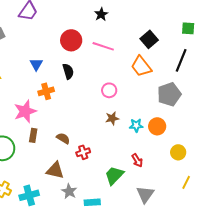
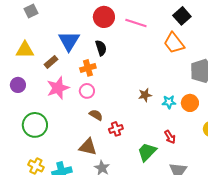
blue triangle: (36, 64) -> (69, 41), size x1.6
pink circle: (109, 90) -> (87, 91), moved
orange cross: (46, 91) -> (88, 68), moved
brown rectangle: (33, 135) -> (51, 62), moved, turned 40

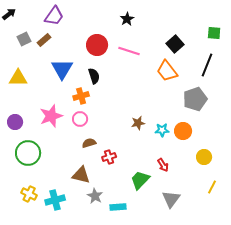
brown rectangle: (51, 62) -> (44, 40), moved
purple circle: (18, 85) -> (15, 122), moved
brown semicircle: (96, 115) -> (89, 143), turned -48

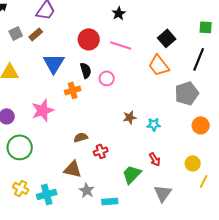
pink circle: (80, 119) -> (107, 78), moved
orange circle: (183, 131) -> (201, 125), moved
yellow circle: (204, 157) -> (193, 163), moved

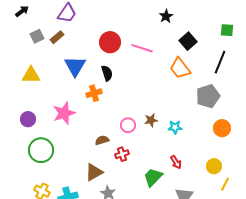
black star: (119, 13) -> (166, 16), moved
pink circle: (107, 78) -> (128, 125), moved
brown triangle: (73, 169) -> (94, 172), turned -42

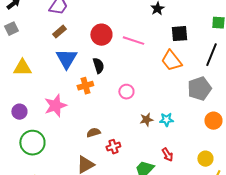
gray square: (37, 36) -> (11, 29), moved
brown rectangle: (57, 37) -> (59, 32), moved
black square: (188, 41) -> (179, 34), turned 36
brown star: (151, 120) -> (146, 120), moved
pink circle: (128, 125) -> (126, 92), moved

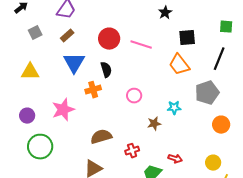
gray square: (11, 29) -> (35, 33), moved
cyan star: (166, 120) -> (174, 108), moved
brown semicircle: (93, 133) -> (101, 137), size x1.5
red cross: (113, 147) -> (132, 151), moved
red arrow: (167, 155) -> (175, 159), turned -40

